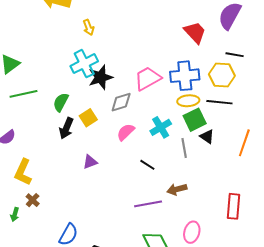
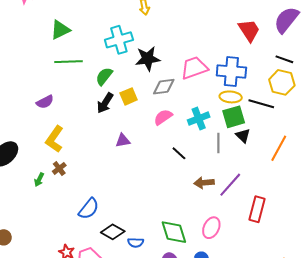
cyan cross: (84, 64) -> (119, 40), moved
yellow hexagon: (222, 75) -> (282, 82), moved
purple line: (148, 204) -> (230, 185), moved, turned -48

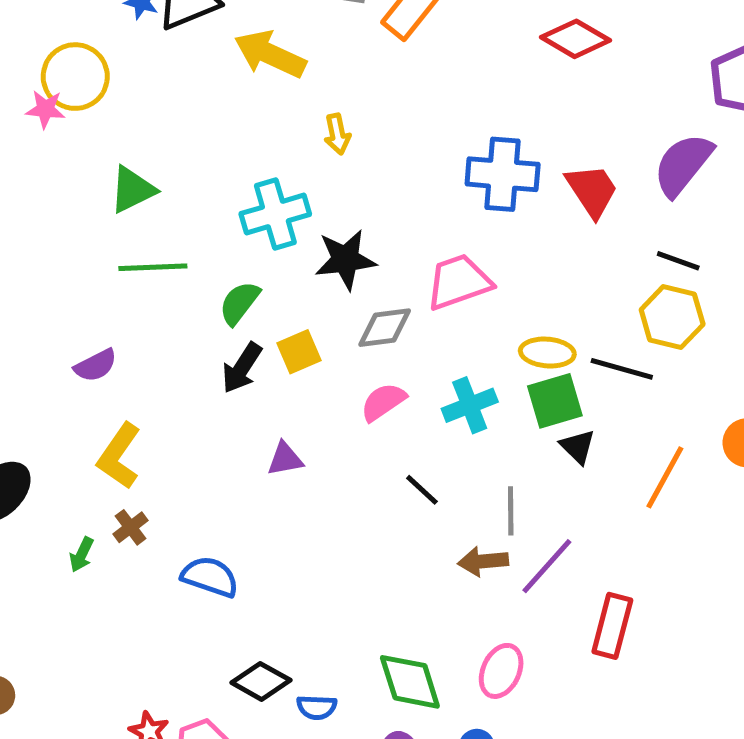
blue cross: (231, 72) -> (503, 174), moved
gray line: (218, 143) -> (511, 511), moved
blue semicircle: (89, 209) -> (210, 577), moved, turned -110

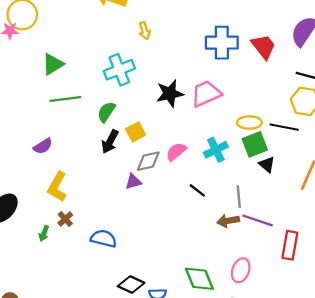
black star: (345, 260) -> (170, 93), moved
gray diamond: (385, 328) -> (148, 161), moved
purple line: (547, 566) -> (258, 220), turned 72

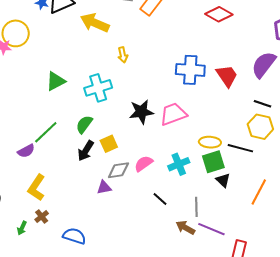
green triangle: (53, 64) -> (56, 81), moved
green line: (65, 99) -> (46, 132), moved, turned -40
brown arrow: (228, 221) -> (185, 228), turned 36

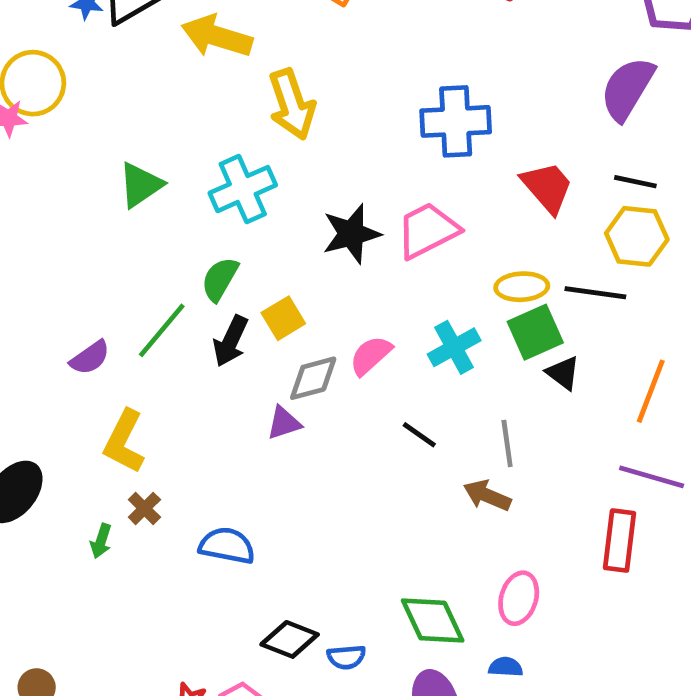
yellow arrow: (123, 55) -> (292, 104), size x1.8
red trapezoid: (227, 76) -> (547, 187), moved
green line: (46, 132) -> (162, 330), moved
purple line: (211, 229) -> (652, 477), moved

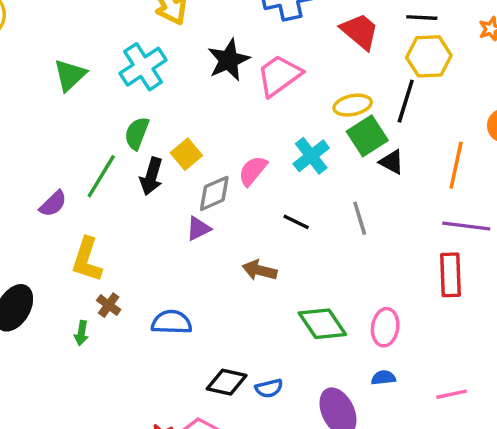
black star: (351, 234) -> (229, 60), moved
black line: (595, 293) -> (406, 101), turned -72
brown arrow: (487, 495) -> (260, 270), moved
green diamond: (433, 621) -> (322, 324), moved

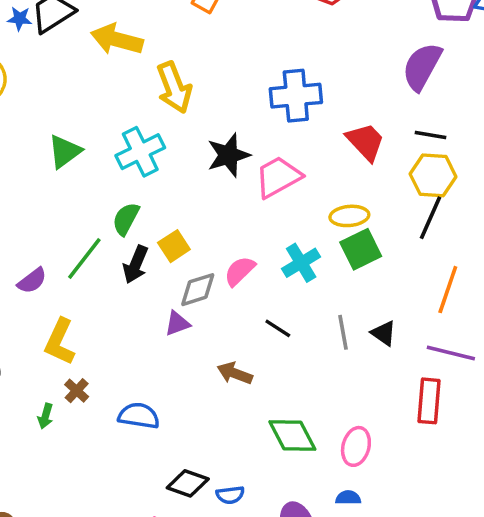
black line: (406, 101) -> (430, 218), moved
black triangle: (392, 162) -> (384, 333), moved

